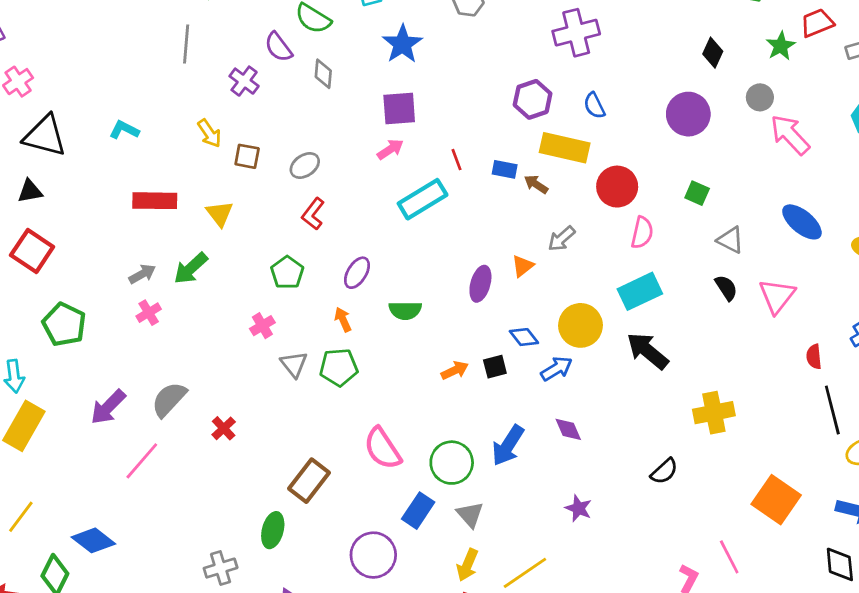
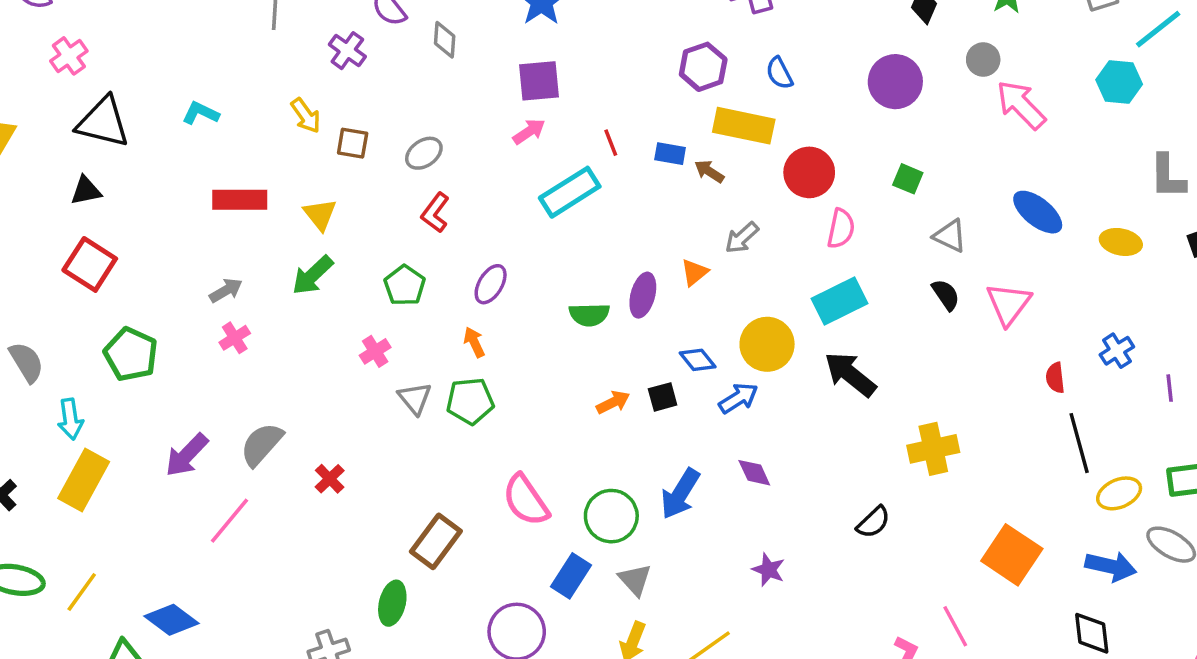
green arrow: (191, 268) -> (313, 275), moved
green semicircle: (405, 310) -> (589, 315), moved

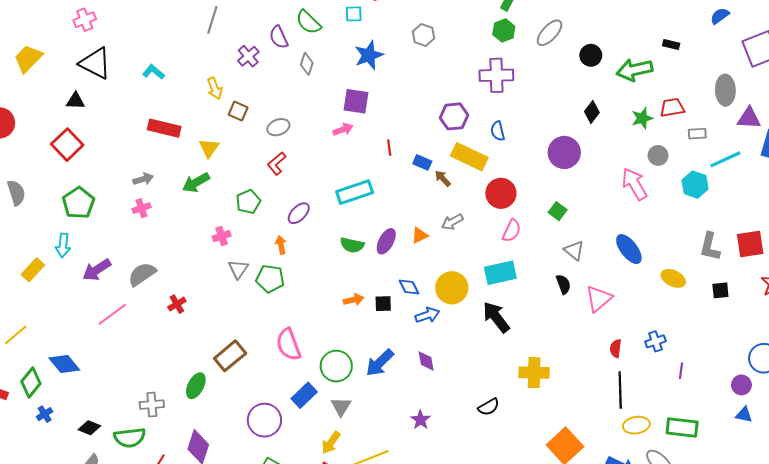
gray circle: (983, 60) -> (658, 155), moved
cyan rectangle: (570, 192) -> (355, 192), moved
cyan arrow: (70, 419) -> (63, 245), moved
yellow rectangle: (84, 480) -> (33, 270), size x0.7

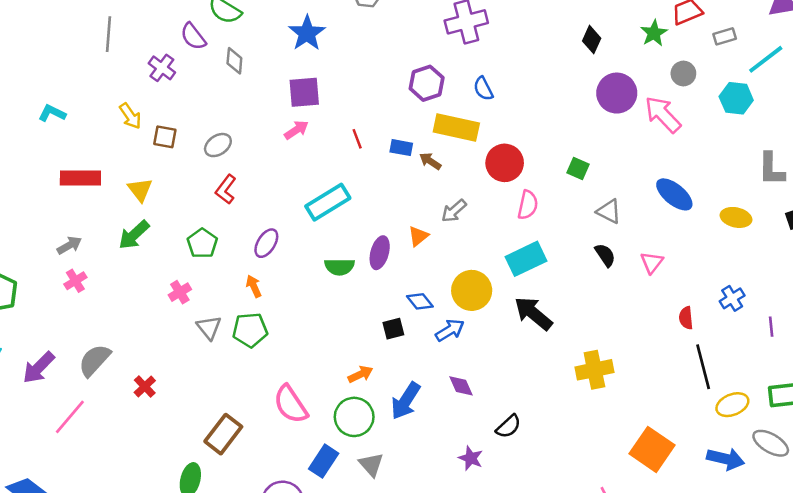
purple circle: (564, 152) -> (617, 93), moved
pink triangle: (599, 298) -> (652, 262), size x0.7
orange arrow: (353, 300) -> (360, 374), moved
black semicircle: (489, 407) -> (508, 426), moved

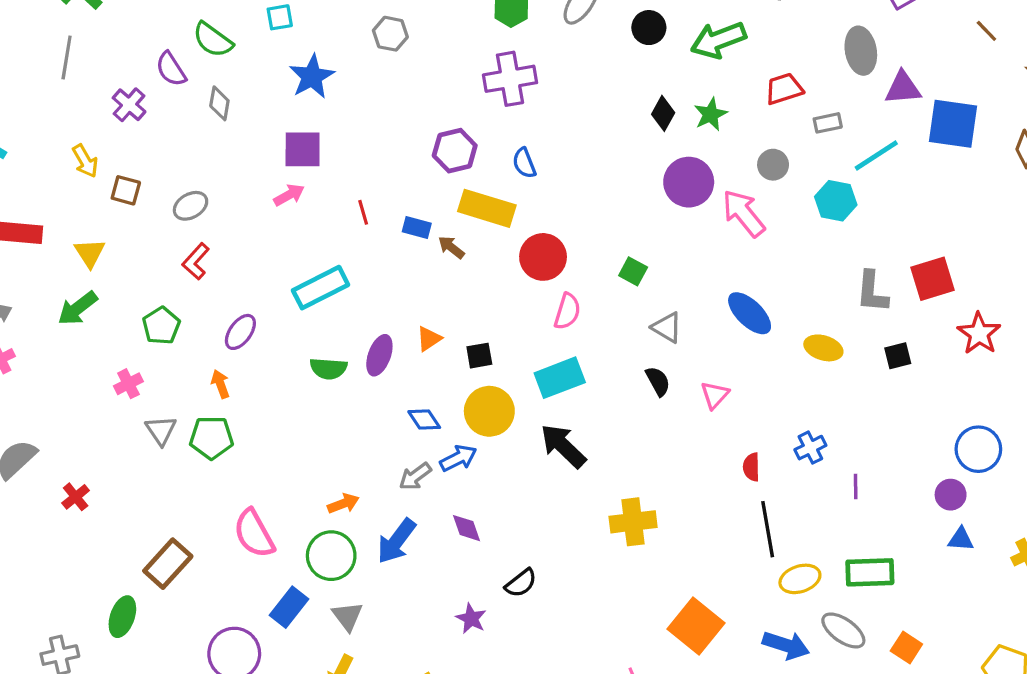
green star: (654, 33) -> (711, 114), moved
gray arrow: (454, 211) -> (415, 476), moved
black square: (393, 329) -> (479, 356), moved

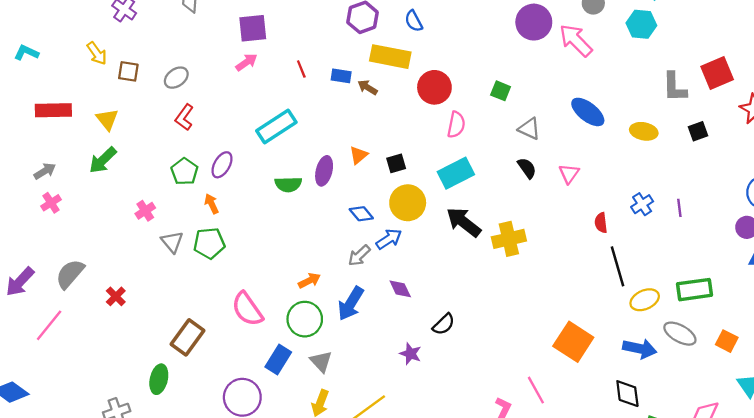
green pentagon: (161, 326) -> (184, 172), moved
purple line: (856, 486) -> (679, 208), moved
yellow cross: (633, 522) -> (509, 239), moved

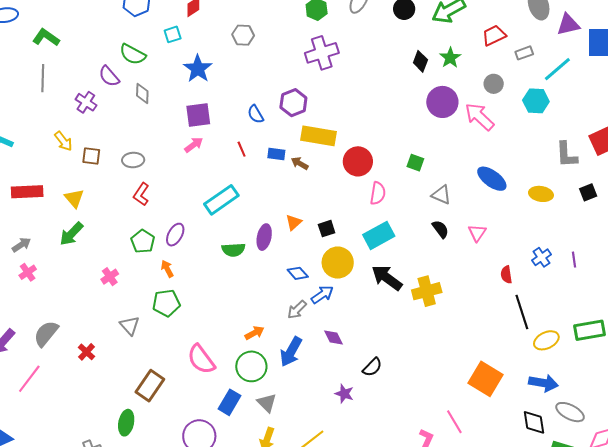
blue semicircle: (414, 21) -> (256, 114), moved
gray ellipse: (176, 78) -> (133, 160), turned 35
gray triangle: (172, 242) -> (130, 326), moved
gray ellipse: (680, 334) -> (570, 412), moved

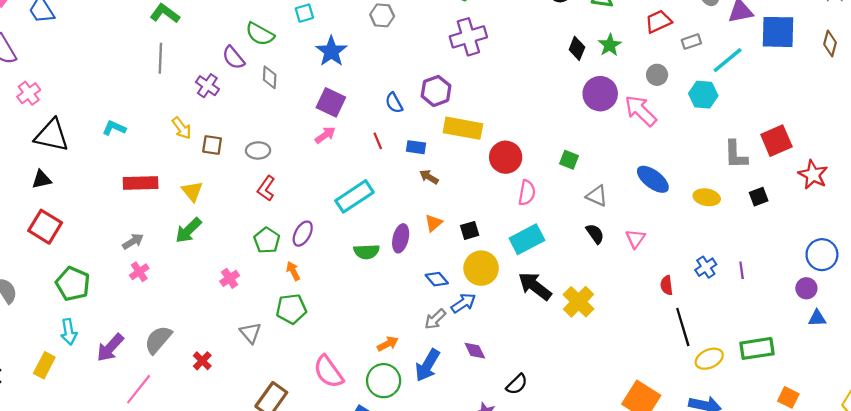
purple square: (198, 115) -> (331, 102), turned 32
brown arrow: (300, 163) -> (429, 177), moved
yellow cross: (427, 291) -> (578, 302), turned -32

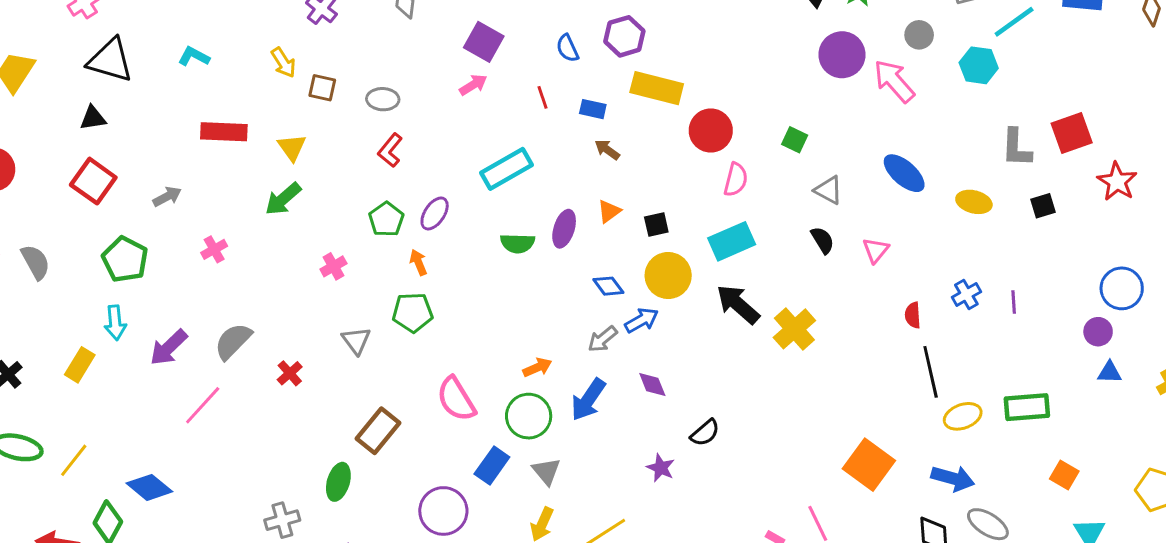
gray arrow: (133, 241) -> (167, 197), moved

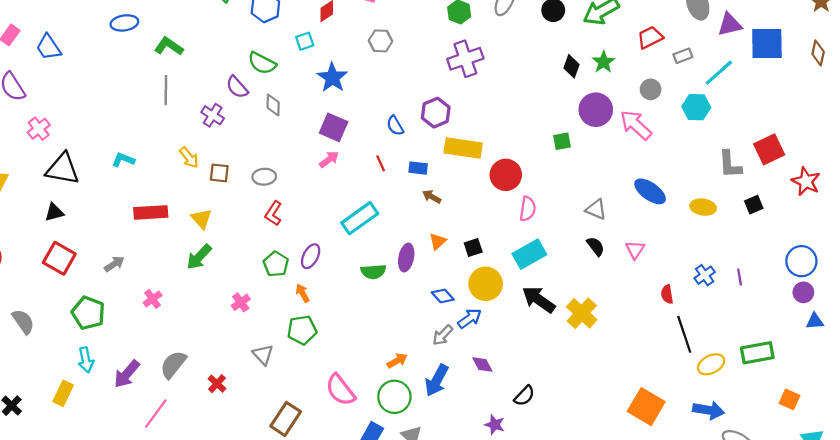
green square: (795, 140) -> (562, 141), moved, turned -30
blue circle: (1122, 288) -> (801, 261), moved

